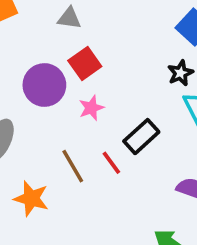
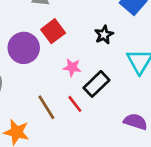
black star: (180, 73) -> (104, 35), moved
pink star: (91, 108) -> (72, 67), moved, turned 30

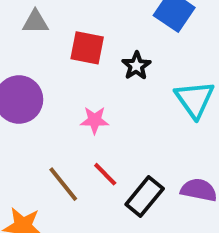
red square: (53, 31) -> (87, 48), moved, turned -35
black rectangle: (96, 84) -> (145, 197), moved

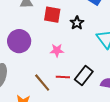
red line: (105, 174) -> (63, 77), turned -40
black rectangle: (145, 197) -> (84, 75), moved

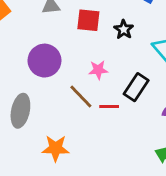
black rectangle: (84, 75) -> (136, 87), moved
brown line: (42, 83) -> (81, 96), moved

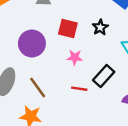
red square: (88, 20) -> (68, 28), moved
brown line: (81, 96) -> (38, 87), moved

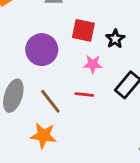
black star: (100, 27) -> (115, 39), moved
red line: (79, 89) -> (84, 95), moved

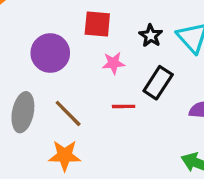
black star: (115, 39) -> (151, 36), moved
red line: (84, 95) -> (124, 106), moved

